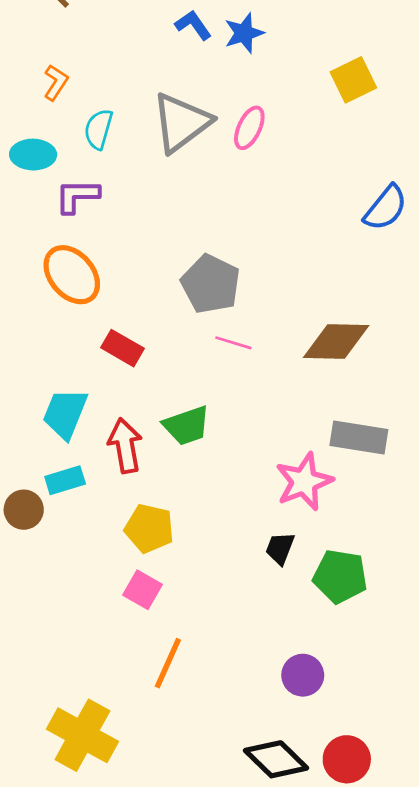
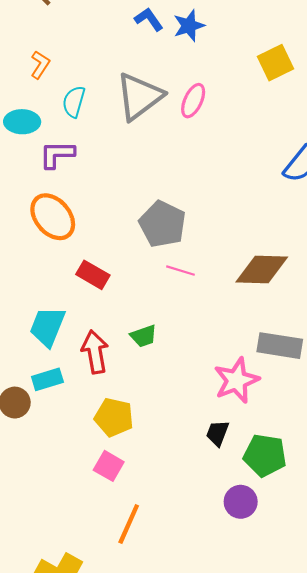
green trapezoid: (187, 426) -> (144, 336), size x0.7
purple circle: (303, 675) -> (241, 502), moved

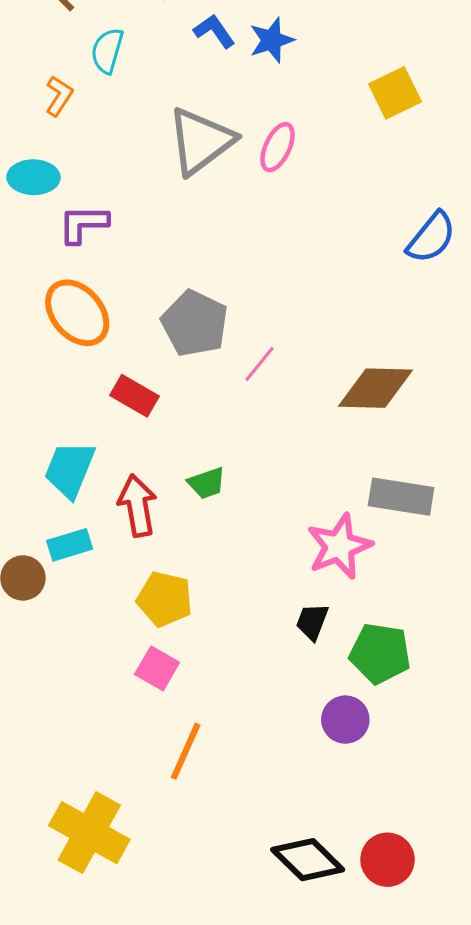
cyan semicircle: (74, 102) -> (107, 51), moved
gray pentagon: (163, 224) -> (195, 323), moved
pink line: (180, 271) -> (259, 364), moved, turned -68

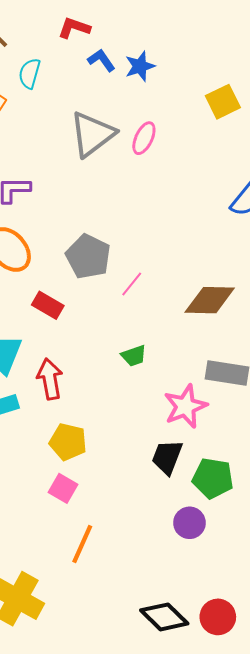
green trapezoid: (207, 483) -> (134, 356), moved
black trapezoid: (312, 622) -> (167, 457), size x1.4

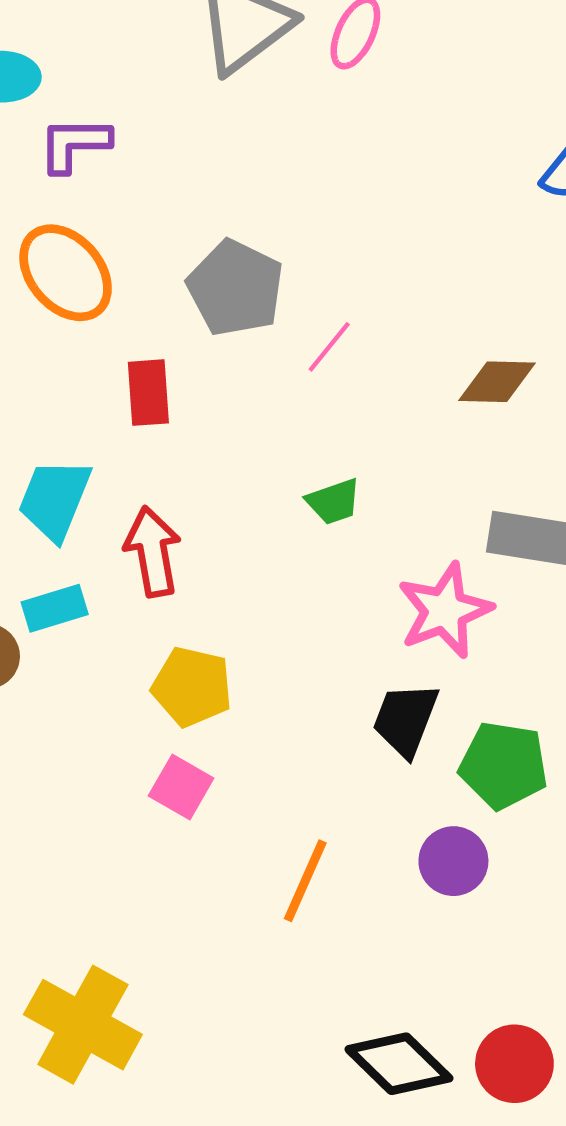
brown diamond: (210, 300) -> (497, 382), size x0.7
red rectangle: (48, 305) -> (148, 393), turned 56
orange line: (82, 544) -> (305, 881), moved

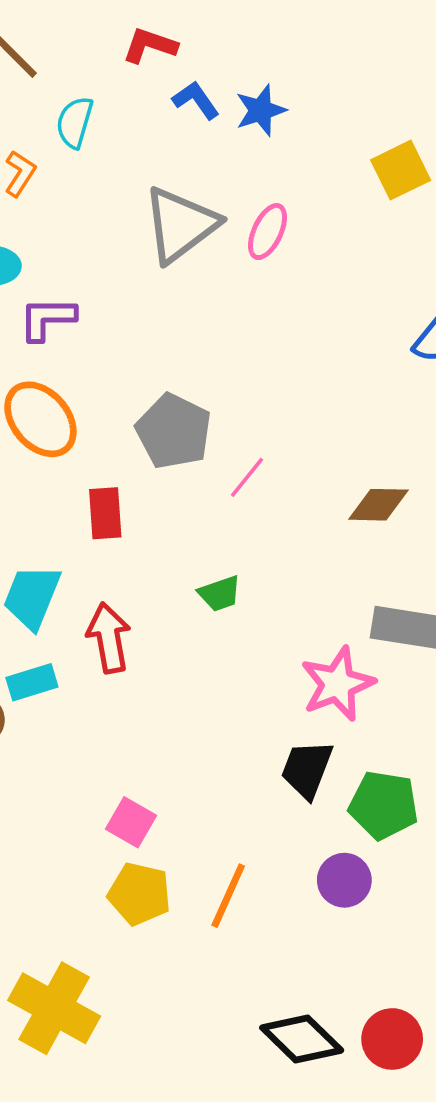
green trapezoid: (334, 502) -> (220, 593), moved
yellow pentagon: (192, 687) -> (139, 894), moved

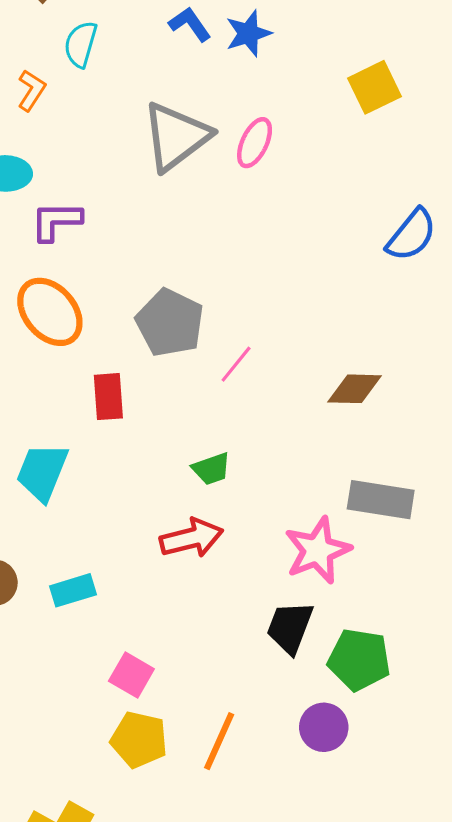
red arrow: (109, 638) -> (191, 538), moved, turned 86
cyan rectangle: (32, 682) -> (73, 590), moved

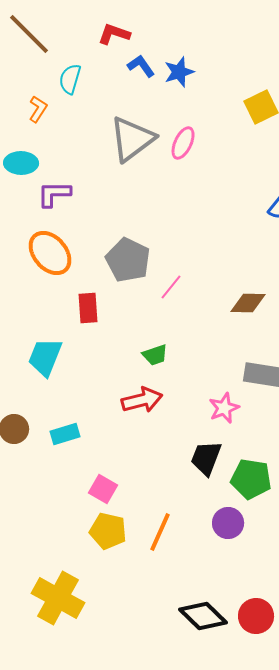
pink star: (318, 550) -> (224, 408), size x0.7

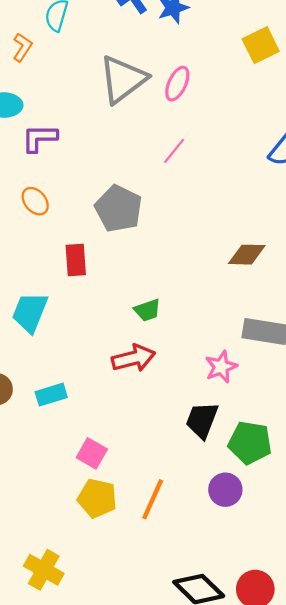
orange ellipse: (50, 253) -> (35, 201), size x0.6
pink line: (171, 287) -> (174, 151), moved
yellow cross: (58, 598) -> (44, 570), size x0.7

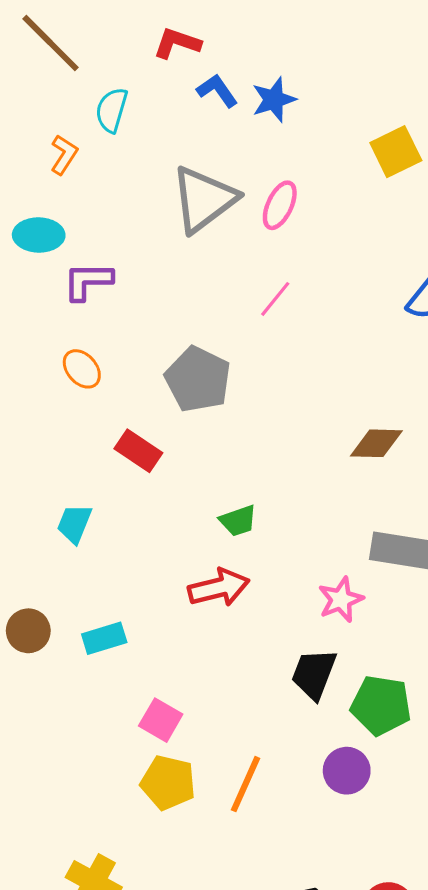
red rectangle: (76, 260) -> (138, 451), turned -52
cyan trapezoid: (30, 312) -> (74, 524), size x0.7

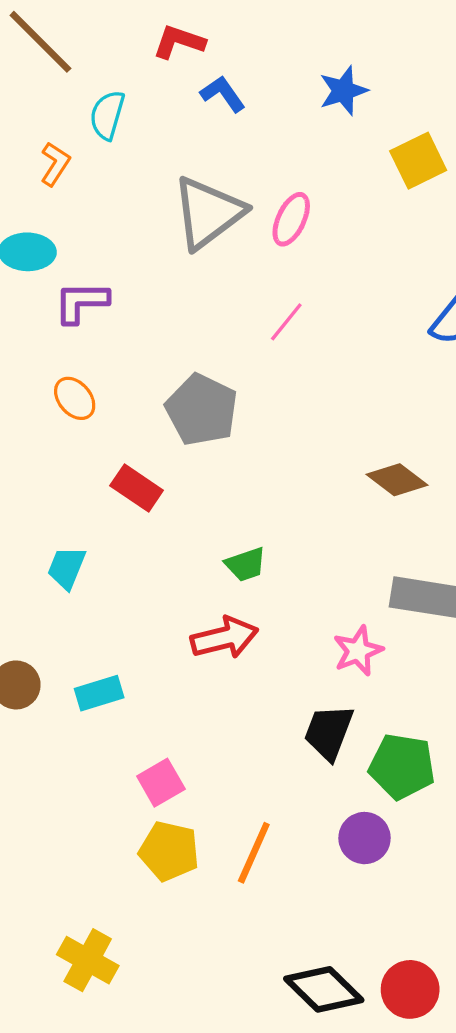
blue star: (274, 100) -> (343, 91), moved
brown diamond: (376, 443) -> (397, 480), turned 36
pink square: (161, 720) -> (161, 783), turned 30

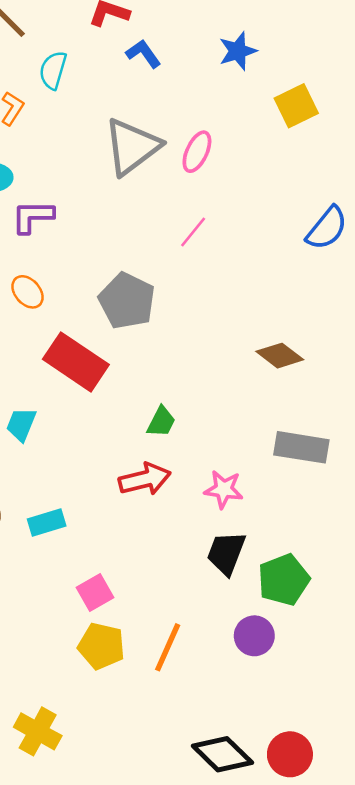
red rectangle: (137, 488) -> (76, 362), size x1.6
green trapezoid: (246, 564) -> (161, 422), turned -44
pink star: (358, 651) -> (224, 489), moved, turned 30
green pentagon: (402, 766) -> (284, 580), turned -30

